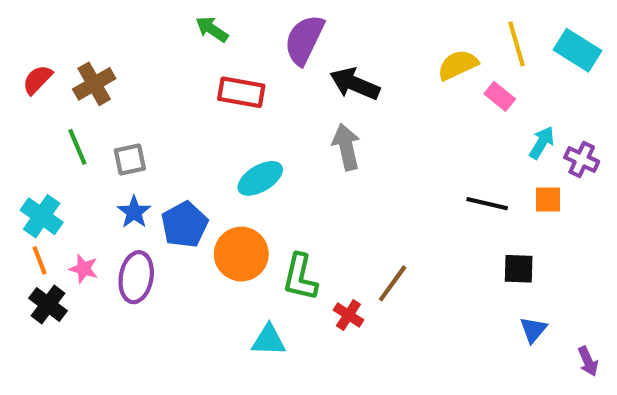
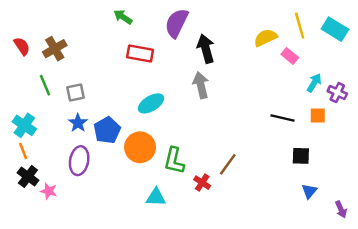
red semicircle: (37, 80) -> (22, 46), turned 102
black arrow: (355, 84) -> (206, 49), turned 52
pink star: (84, 269) -> (49, 191), moved

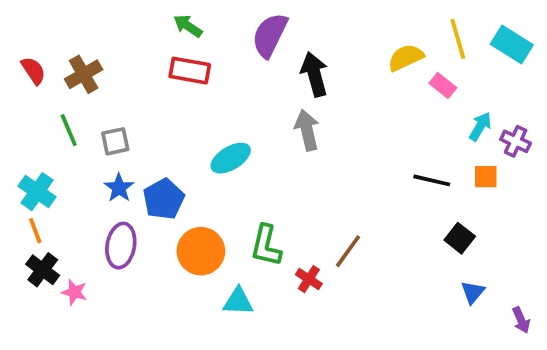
red rectangle: (140, 53) -> (190, 71), moved
orange circle: (140, 147) -> (201, 251), moved
black square: (301, 156) -> (460, 238), turned 36

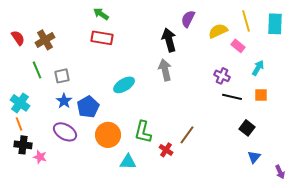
purple semicircle: (270, 35) -> (188, 19), moved, size x0.7
cyan rectangle: (512, 45) -> (275, 24), turned 60
purple cross: (516, 141) -> (222, 76), moved
purple ellipse: (121, 246) -> (65, 132), turned -70
black cross: (43, 270) -> (23, 145), turned -30

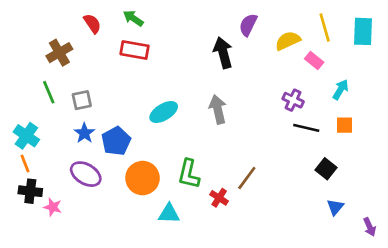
red semicircle: (18, 38) -> (92, 24), moved
gray arrow: (165, 70) -> (218, 109), moved

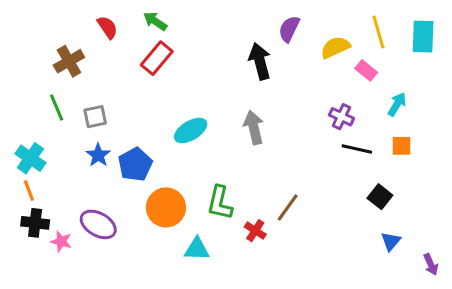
red rectangle: (135, 50) -> (157, 58), turned -60
purple ellipse: (86, 174) -> (98, 224), moved

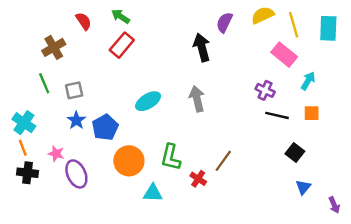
yellow semicircle: (335, 47) -> (263, 15), moved
pink rectangle: (366, 70) -> (284, 55), size x1.5
purple ellipse: (98, 224) -> (76, 174), turned 36
pink star: (61, 241) -> (56, 154), moved

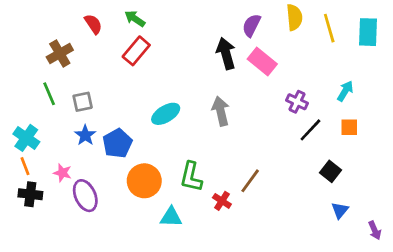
yellow semicircle: (263, 15) -> (294, 17), turned 110
pink rectangle: (284, 55) -> (262, 62), moved
black line: (277, 115) -> (310, 130), turned -60

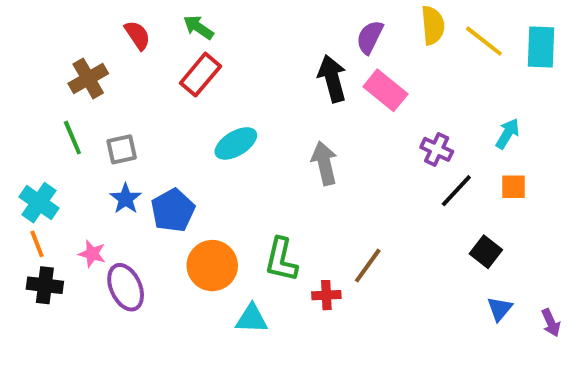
yellow line: (329, 28) -> (484, 41), turned -36
cyan ellipse: (166, 114) -> (236, 143), moved
red cross: (222, 201) -> (326, 295), turned -36
purple arrow: (375, 230) -> (551, 323), moved

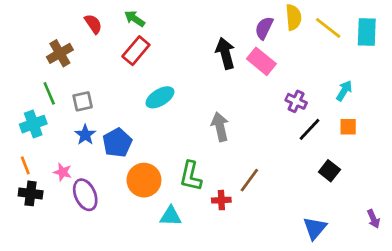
purple semicircle: (370, 37) -> (264, 28), moved
gray arrow: (324, 163) -> (220, 127), moved
cyan cross: (39, 203) -> (33, 124), moved, turned 35
blue triangle: (500, 309) -> (315, 228), moved, size x1.4

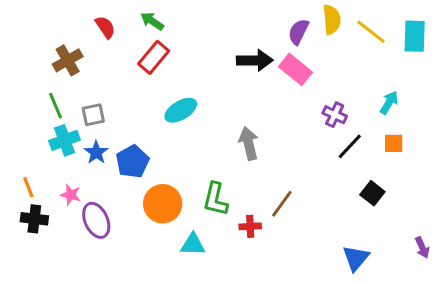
black arrow: (225, 53) -> (255, 60), turned 104
cyan cross: (33, 124) -> (65, 140), moved

